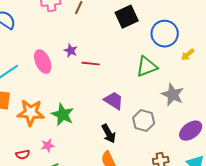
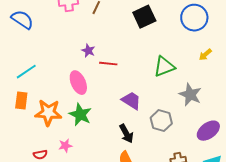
blue circle: (165, 34) -> (194, 18), moved
pink ellipse: (43, 62) -> (78, 83), moved

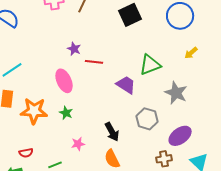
purple trapezoid: (131, 101) -> (126, 85), moved
green star: (80, 115) -> (66, 113), size x0.6
purple ellipse: (208, 131) -> (180, 136), moved
pink star: (65, 146) -> (78, 144), moved

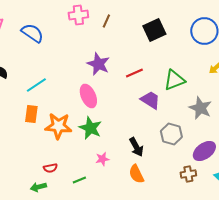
purple star: (74, 49) -> (98, 64), size x1.6
red line: (94, 62) -> (134, 73), moved, turned -30
green star: (66, 113) -> (90, 128), size x1.6

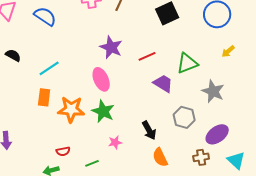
orange semicircle: (136, 174) -> (160, 157), moved

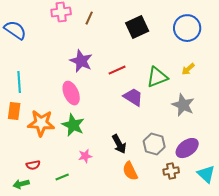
yellow arrow: (228, 51) -> (188, 69), moved
cyan line: (49, 68) -> (19, 82), turned -60
gray hexagon: (184, 117) -> (154, 144), moved

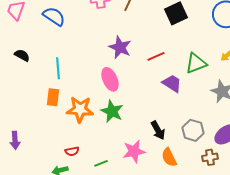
pink star: (85, 156) -> (134, 151), moved, size x1.6

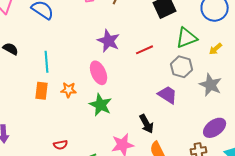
green triangle: (196, 63) -> (187, 38), moved
purple trapezoid: (172, 83) -> (168, 95), moved
orange star: (80, 109) -> (69, 90), moved, size x0.6
gray hexagon: (193, 130) -> (182, 67), moved

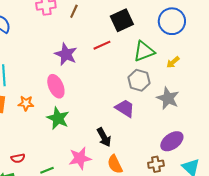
red line: (145, 50) -> (102, 45), moved

